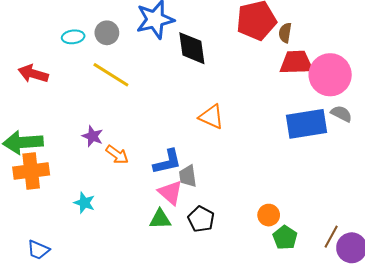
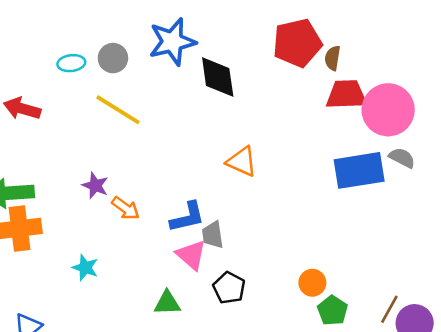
green triangle: (160, 219) -> (167, 303), moved

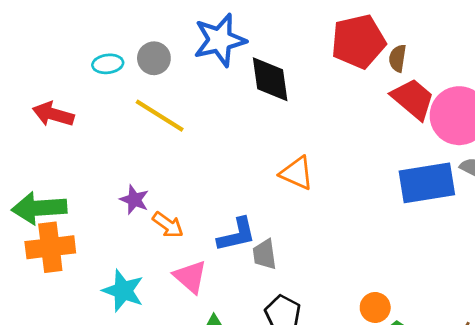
red trapezoid: (346, 95) -> (413, 99), turned 42
pink triangle: (191, 255) -> (190, 277), moved
cyan star: (85, 268) -> (123, 291), size x1.4

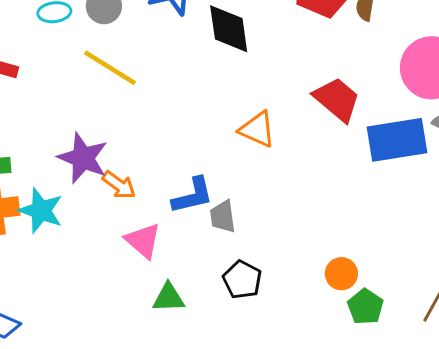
red trapezoid: (413, 99) -> (337, 99), moved
purple star: (134, 200) -> (83, 158), size x1.6
cyan star: (123, 291) -> (41, 211), moved

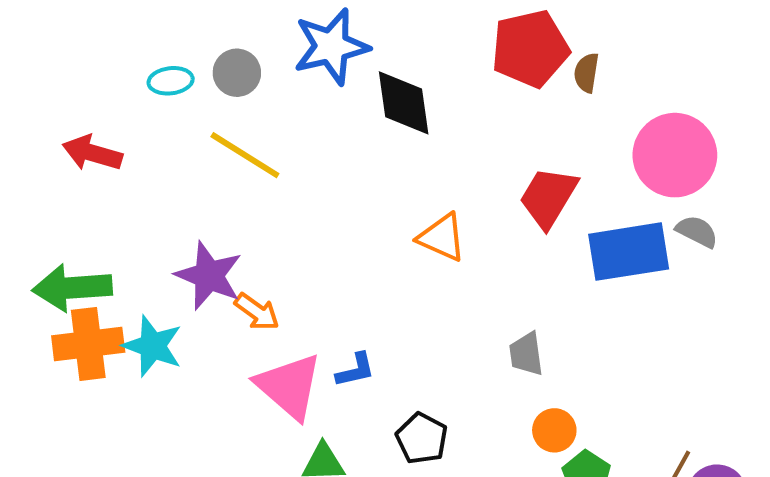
red trapezoid: (337, 99) -> (548, 197), turned -99
blue L-shape: (193, 196) -> (355, 370), moved, size x0.7
gray trapezoid: (223, 217) -> (526, 354), moved
pink triangle: (143, 241) -> (289, 386), size x1.4

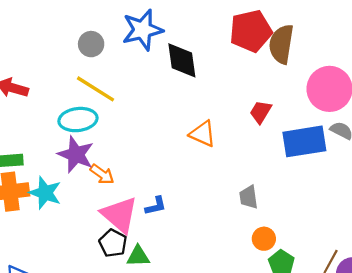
brown semicircle: (586, 73) -> (281, 44), size x1.8
cyan ellipse: (171, 81) -> (78, 120), moved, size x1.6
red trapezoid: (548, 197) -> (261, 112), size x0.7
black pentagon: (422, 438) -> (113, 243), moved

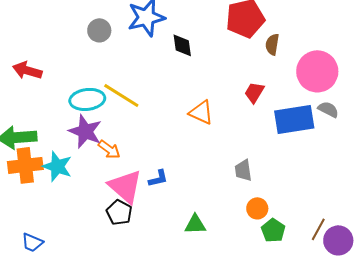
brown semicircle: (281, 44) -> (272, 44), moved, size x0.6
black diamond: (182, 60) -> (182, 45), size x0.7
yellow line: (95, 89) -> (121, 95), moved
green triangle: (138, 256) -> (195, 224), moved

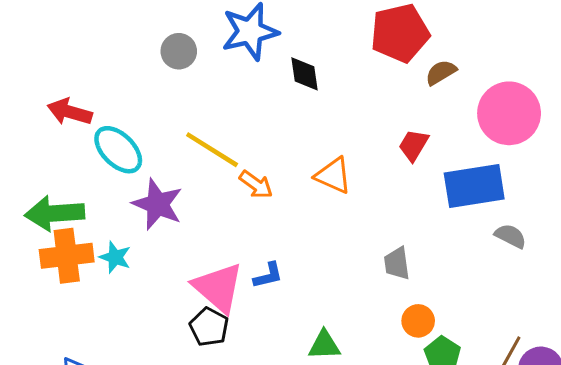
brown semicircle: (272, 44) -> (441, 72), turned 50
cyan ellipse: (87, 99) -> (118, 150), moved, turned 52
gray semicircle: (328, 109) -> (511, 236), moved
orange arrow: (109, 149) -> (256, 185), moved
cyan star: (57, 166) -> (115, 257), size x0.7

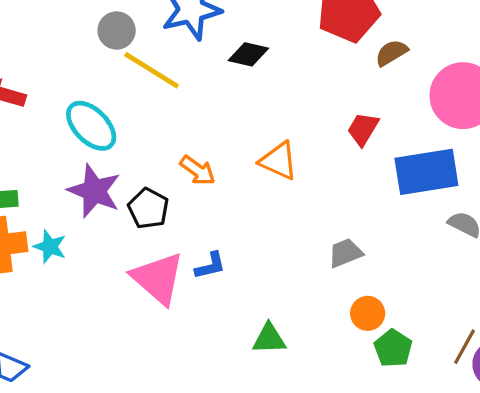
black diamond: (305, 74) -> (248, 54), turned -69
cyan ellipse: (118, 150) -> (91, 126), moved
yellow line: (212, 150) -> (152, 70), moved
gray trapezoid: (397, 263) -> (345, 253), turned 76
black pentagon: (209, 327) -> (148, 208), moved

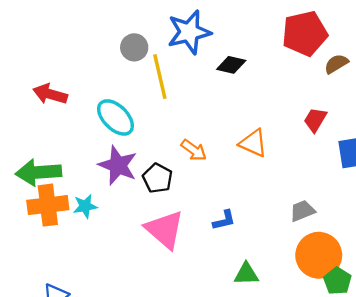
yellow line: (152, 70) -> (160, 77), turned 45
cyan star: (50, 247) -> (85, 206), turned -30
blue L-shape: (210, 266) -> (224, 220), moved
orange circle: (368, 313) -> (319, 255), size x1.8

